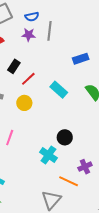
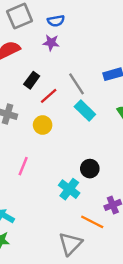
gray line: (49, 31) -> (76, 84), moved, turned -42

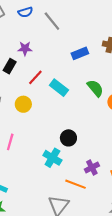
purple star: (51, 43) -> (25, 49), moved
gray line: (76, 84) -> (52, 21), moved
red line: (49, 96) -> (35, 77), moved

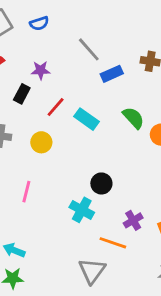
gray line: (52, 21) -> (89, 49), moved

